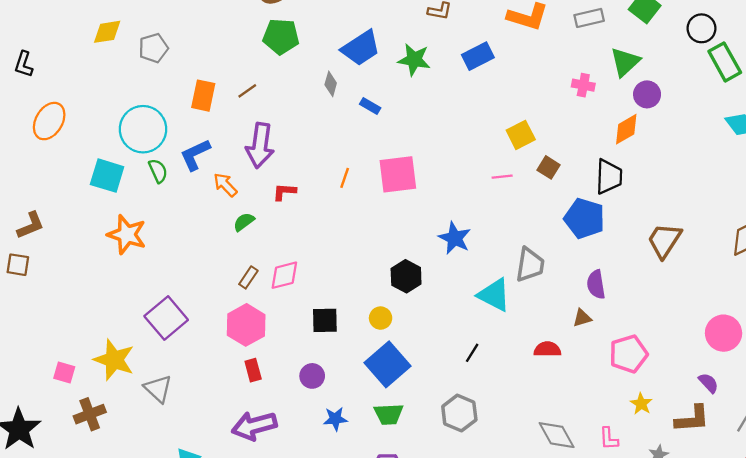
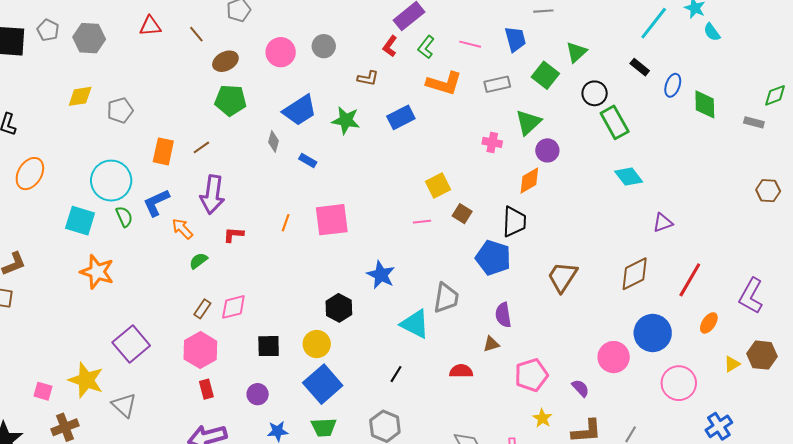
yellow circle: (381, 318) -> (317, 344), size x1.4
purple semicircle: (708, 383) -> (580, 388), moved

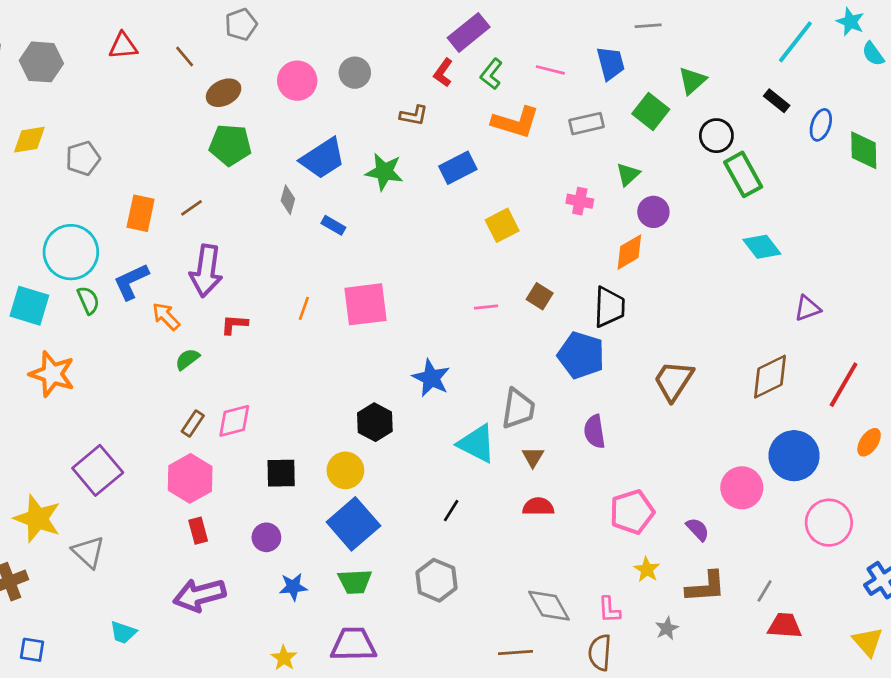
green triangle: (528, 122) -> (628, 174), size x0.7
yellow square: (438, 186) -> (502, 225), moved
brown triangle: (491, 344) -> (533, 457), moved, turned -42

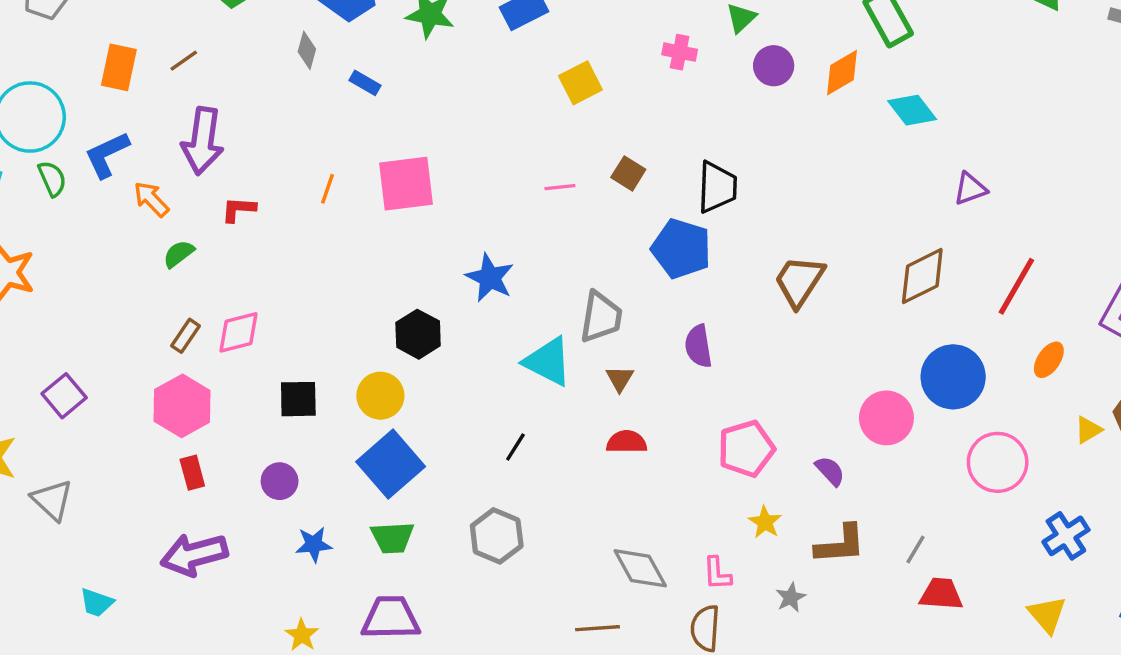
orange diamond: (629, 252) -> (842, 73), moved
purple square: (98, 470) -> (64, 396), size x0.7

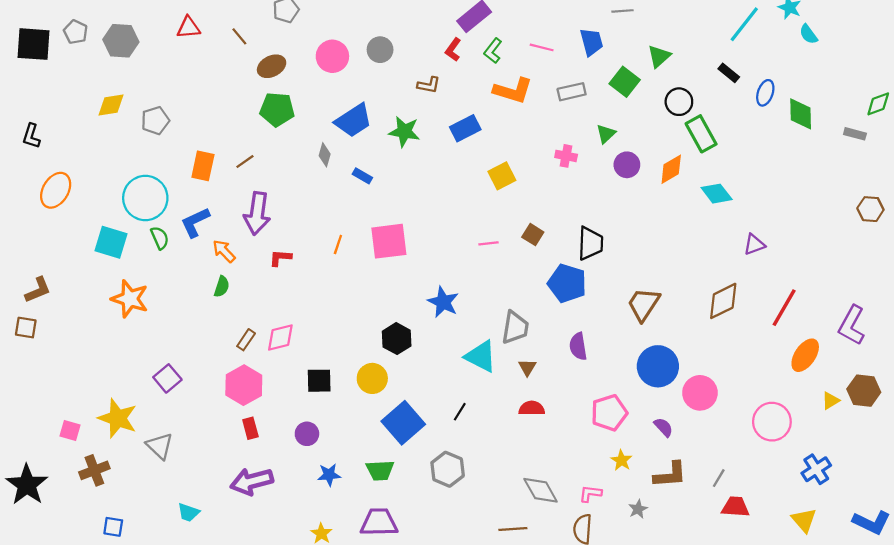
green semicircle: (179, 254) -> (222, 287), moved, turned 145
orange ellipse: (1049, 360) -> (805, 355), size x1.4
blue circle: (953, 377) -> (658, 366), moved
blue square: (391, 464) -> (403, 423), moved
pink L-shape: (717, 573) -> (590, 494), turned 100

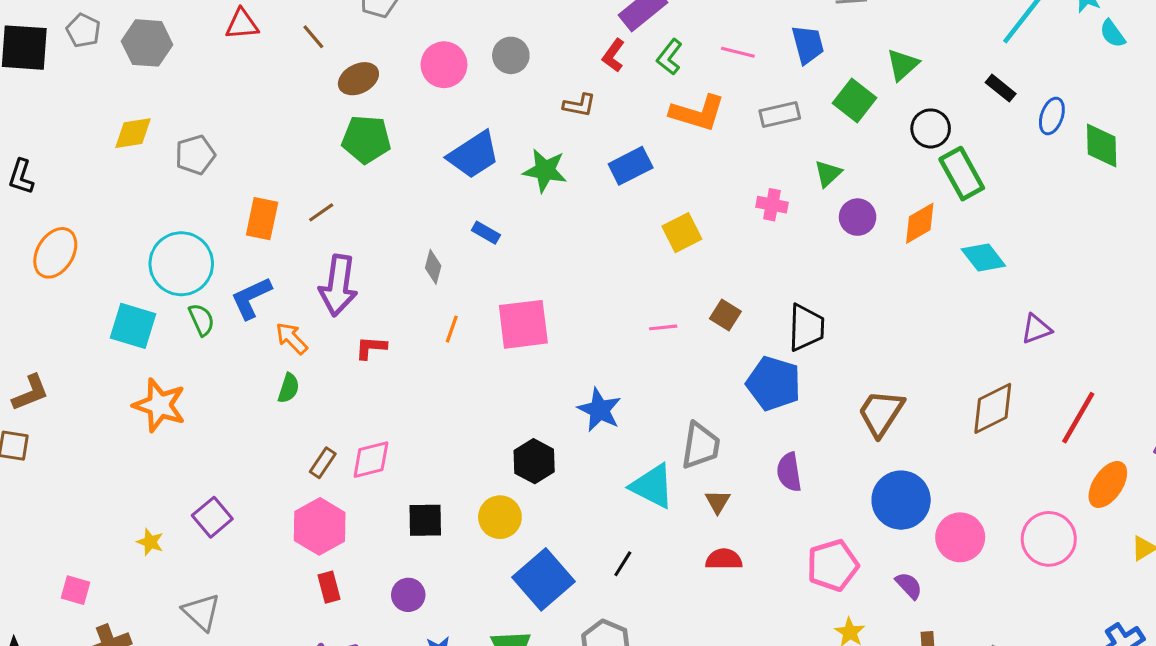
gray diamond: (325, 155) -> (433, 267), moved
yellow star: (118, 418) -> (150, 542), moved, size x0.5
pink circle: (772, 422) -> (1049, 539), moved

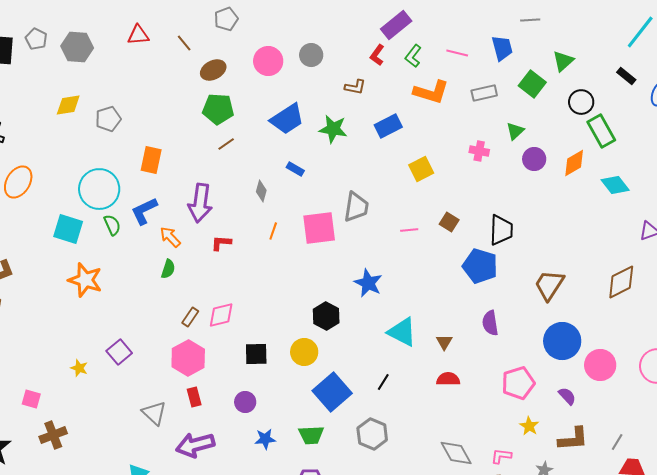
brown line: (321, 212) -> (226, 144), moved
gray trapezoid: (701, 446) -> (356, 207), moved
gray triangle: (201, 612) -> (154, 413), moved

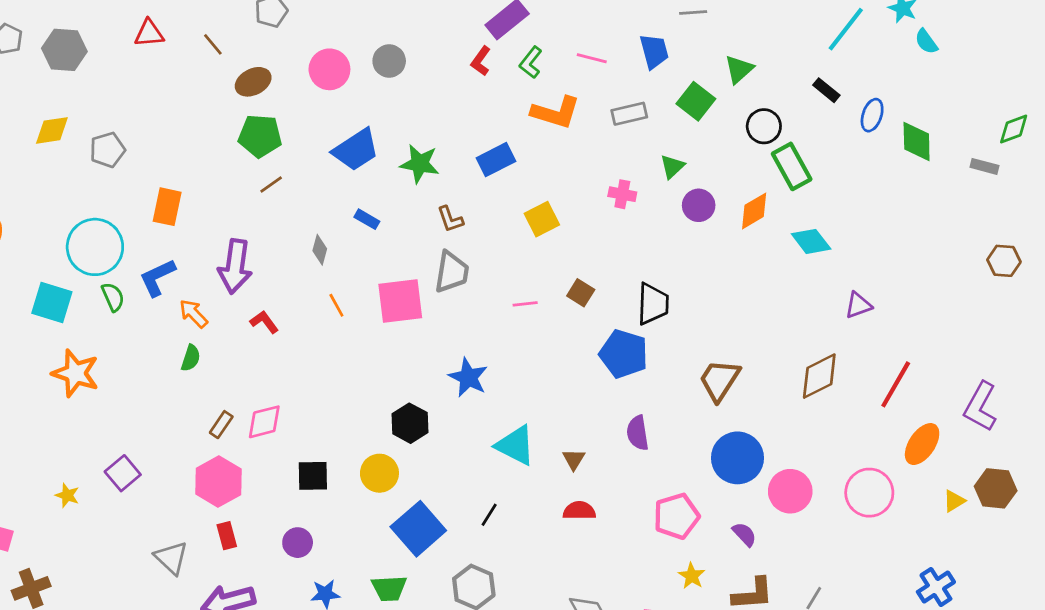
brown L-shape: (355, 87) -> (450, 219), moved, turned 60
orange line: (273, 231) -> (336, 305), turned -48
red L-shape: (221, 243) -> (264, 322), turned 50

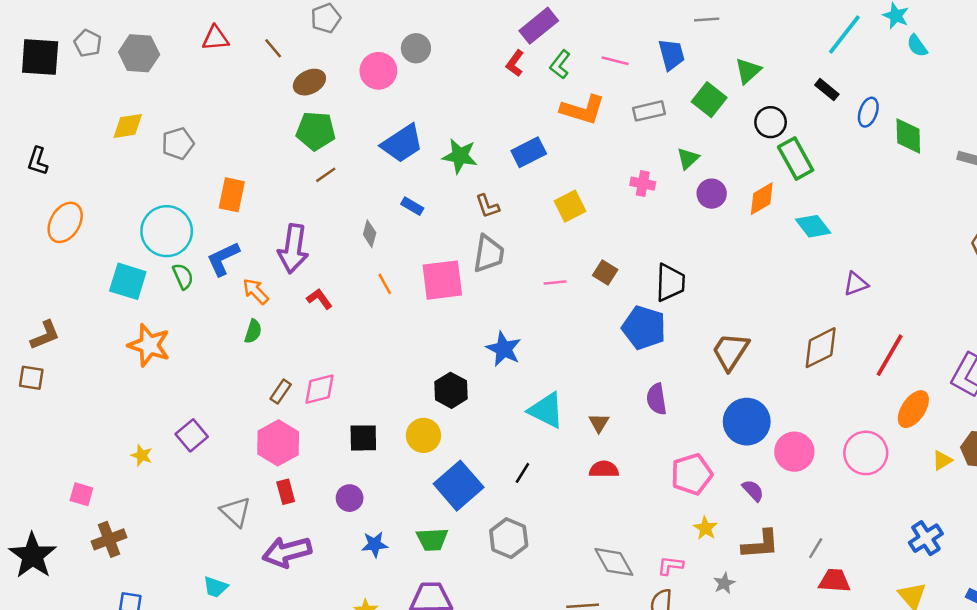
gray circle: (389, 61) -> (416, 48), moved

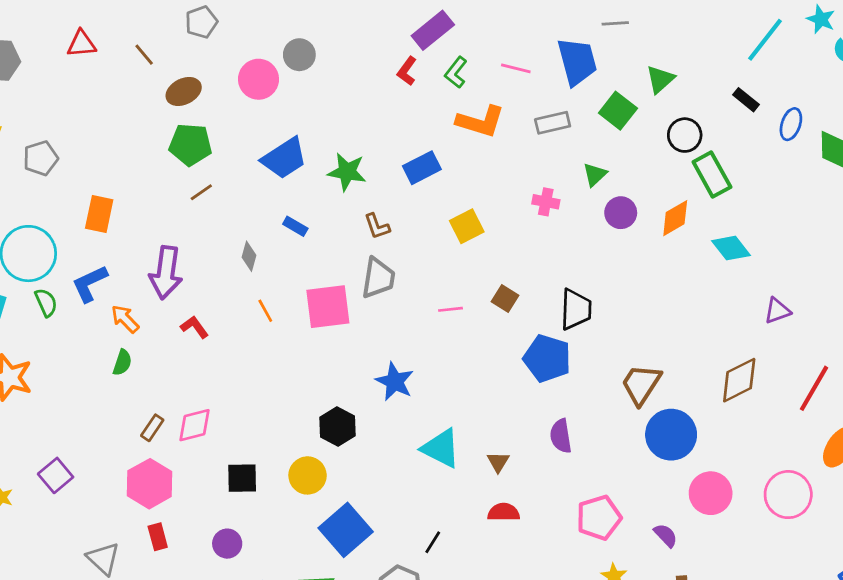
blue trapezoid: (672, 55) -> (577, 62), size x1.4
blue circle: (747, 422) -> (671, 435), moved
black line: (522, 473) -> (433, 542), moved

